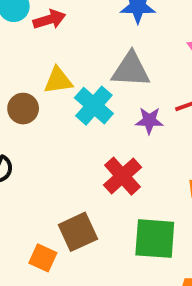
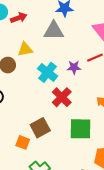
gray triangle: (131, 70) -> (54, 31), moved
cyan cross: (94, 106) -> (48, 72), moved

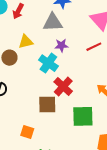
red arrow: (19, 18) -> (18, 11), turned 140
purple star: (74, 67) -> (61, 45), moved
brown square: (40, 128) -> (47, 104), moved, turned 30

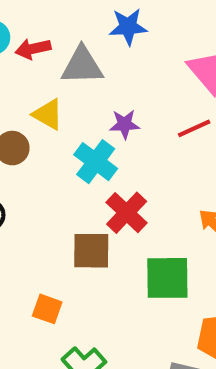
red arrow: (18, 11) -> (33, 49), turned 49
gray triangle: (53, 22) -> (82, 66), moved
yellow triangle: (26, 42) -> (48, 114), turned 42

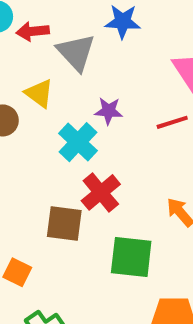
gray triangle: (82, 66) -> (76, 52), turned 42

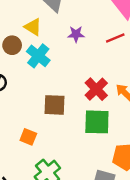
cyan cross: (78, 142) -> (38, 56), moved
red cross: (101, 192) -> (96, 89), moved

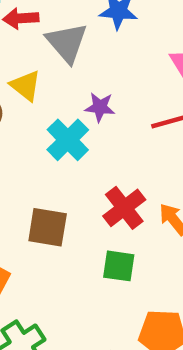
cyan cross: (38, 56) -> (68, 140), moved
green square: (97, 122) -> (119, 266), size x0.7

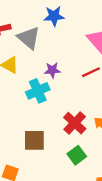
cyan cross: (68, 140) -> (38, 91), turned 30
green square: (119, 266) -> (77, 155), turned -36

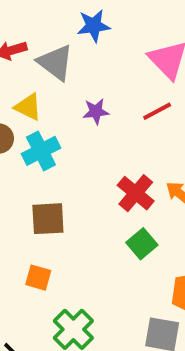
cyan cross: (38, 91) -> (41, 151), moved
brown square: (34, 140) -> (48, 219), moved

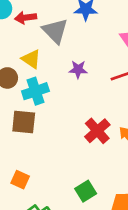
brown square: (48, 219) -> (24, 122), moved
green square: (142, 244) -> (86, 191), moved

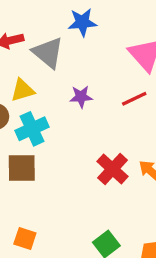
yellow triangle: (31, 59) -> (23, 90), turned -45

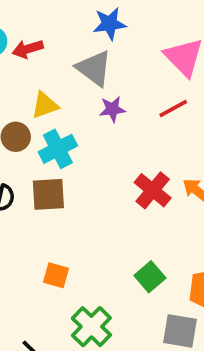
gray triangle: (48, 53) -> (94, 68), moved

